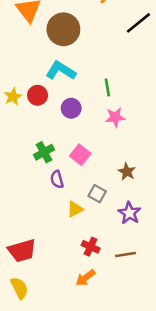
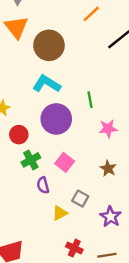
red circle: (38, 95) -> (19, 135), moved
purple circle: (71, 108) -> (56, 119), size x1.6
pink star: (115, 117) -> (108, 129), moved
brown star: (127, 172) -> (108, 168), moved

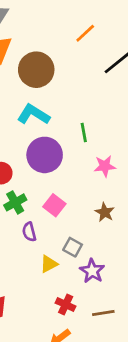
purple star: (111, 217) -> (92, 271), moved

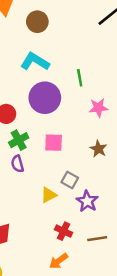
brown circle: (36, 70) -> (37, 22), size x0.7
pink square: (54, 205) -> (54, 143), turned -36
purple semicircle: (29, 232) -> (17, 164), moved

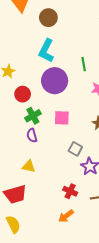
cyan L-shape: (35, 62) -> (46, 51), turned -95
yellow triangle: (49, 195) -> (29, 166), moved, turned 40

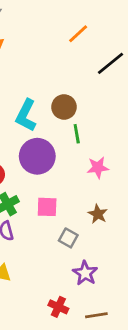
brown circle: (48, 18) -> (64, 107), moved
gray square: (75, 149) -> (68, 238), moved

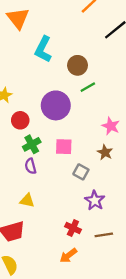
cyan L-shape: (26, 115) -> (43, 49), moved
green line: (77, 134) -> (88, 87), turned 70
pink star: (98, 168) -> (111, 126), moved, turned 30

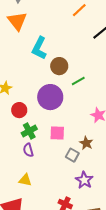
brown circle: (78, 65) -> (59, 66), moved
brown star: (105, 152) -> (86, 143), moved

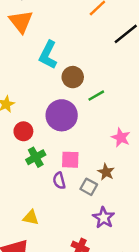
purple semicircle: (28, 150) -> (59, 181), moved

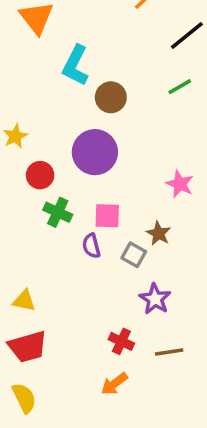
green line: (96, 96) -> (180, 87), moved
green cross: (36, 157) -> (58, 212), turned -36
yellow triangle: (31, 218) -> (24, 301), moved

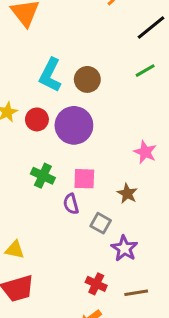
cyan L-shape: (75, 65) -> (50, 75), moved
red circle: (40, 175) -> (37, 119), moved
gray square: (134, 255) -> (101, 223), moved

